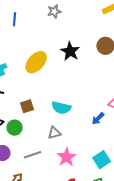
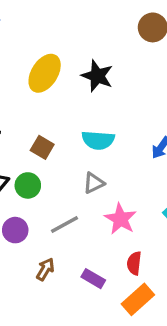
black star: (70, 51) -> (97, 76), moved
brown square: (27, 106) -> (42, 147), turned -32

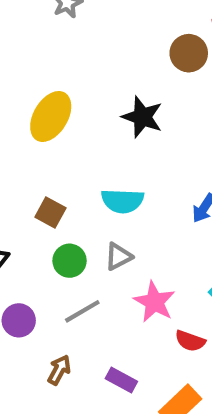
black star: (97, 76) -> (142, 117), moved
green circle: (28, 185) -> (70, 261), moved
red semicircle: (134, 263) -> (190, 341), moved, turned -75

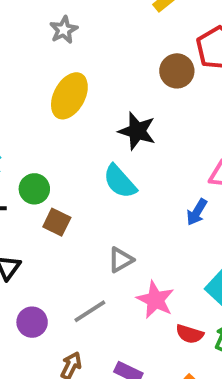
yellow ellipse: (51, 116) -> (69, 96), moved
cyan semicircle: (122, 201) -> (120, 182), moved, turned 48
green circle: (70, 261) -> (34, 189), moved

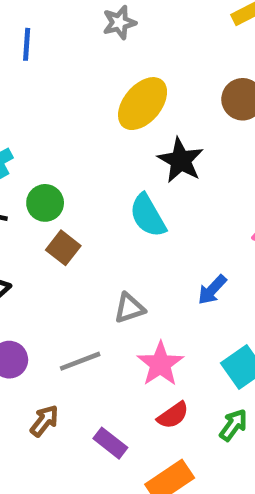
yellow ellipse: (69, 96) -> (143, 104), moved
blue arrow: (197, 212) -> (212, 290), moved
red semicircle: (190, 334) -> (173, 415), moved, turned -64

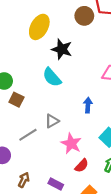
blue arrow: (212, 290) -> (88, 105), turned 152
gray line: (80, 361) -> (28, 135), moved

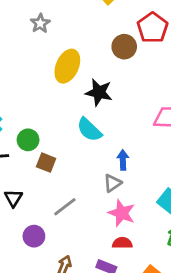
blue arrow: (88, 105) -> (123, 160), moved
gray triangle: (52, 121) -> (112, 183), moved
red semicircle: (82, 166) -> (122, 243), moved, turned -128

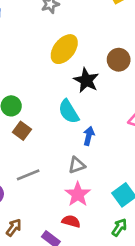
brown circle: (124, 47) -> (119, 60), moved
blue arrow: (123, 160) -> (89, 136), moved

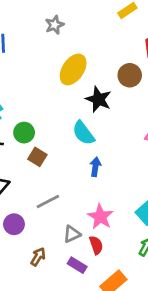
blue arrow: (89, 136) -> (95, 167), moved
gray triangle: (77, 165) -> (72, 234), moved
red semicircle: (71, 221) -> (96, 245), turned 60

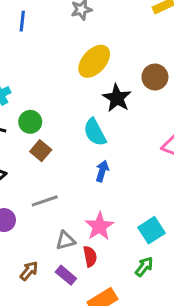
brown arrow: (38, 257) -> (29, 271), moved

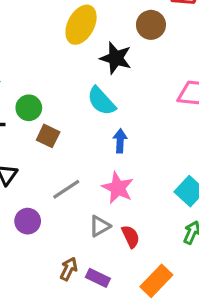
pink star: (99, 226) -> (118, 188), moved
purple rectangle: (66, 275) -> (98, 278), moved

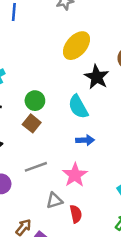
green circle: (29, 108) -> (35, 101), moved
blue arrow: (120, 141) -> (85, 140), turned 72

